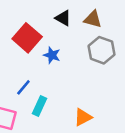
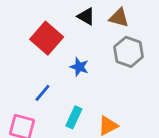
blue star: (52, 55) -> (79, 67), moved
cyan rectangle: (40, 106) -> (74, 117), moved

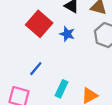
blue star: (79, 67) -> (67, 34), moved

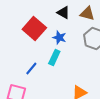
cyan rectangle: (62, 89) -> (54, 58), moved

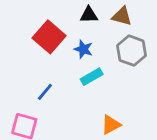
black triangle: (63, 12) -> (89, 15), turned -32
cyan rectangle: (54, 58) -> (92, 77), moved, turned 35

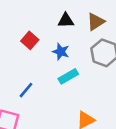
brown triangle: (122, 16) -> (96, 22), turned -48
red square: (49, 37) -> (30, 40), size x0.6

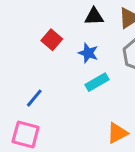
blue line: (26, 90) -> (34, 98), moved

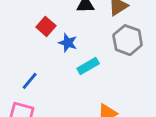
blue star: (88, 53) -> (68, 43), moved

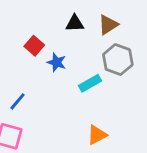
cyan rectangle: (88, 66) -> (90, 83), moved

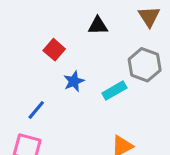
brown triangle: (108, 25) -> (149, 17), moved, turned -30
blue star: (57, 62) -> (74, 81), moved, turned 30

